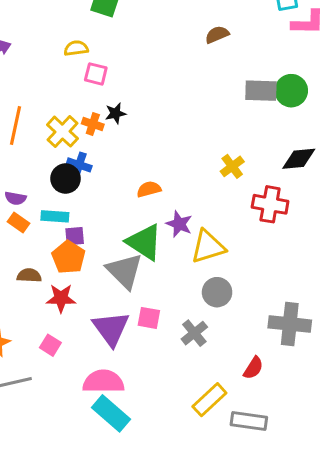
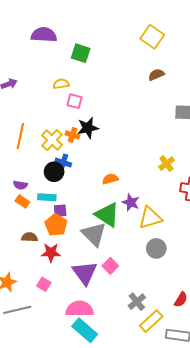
black star: (116, 113) -> (88, 128), size x1.5
pink square: (149, 318) -> (110, 266), turned 35
gray cross: (194, 333) -> (137, 302), moved

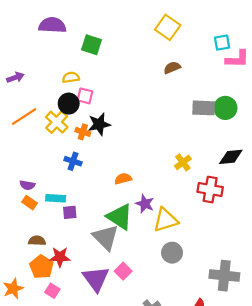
orange line: (20, 136) -> (24, 117), moved, turned 45
yellow cross: (52, 140) -> (57, 122), moved
black circle: (54, 172) -> (69, 104), moved
orange pentagon: (56, 225) -> (41, 267), moved

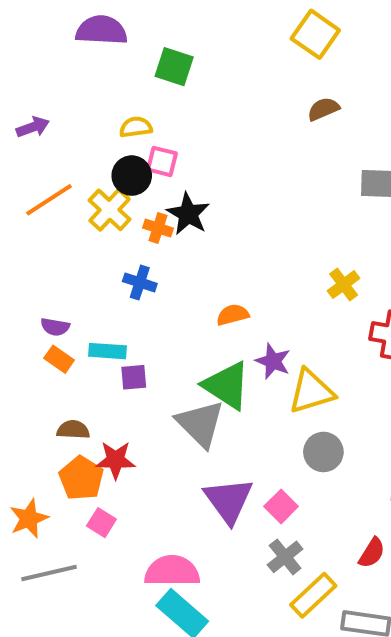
black star: (99, 124) -> (188, 214), turned -30
pink square: (123, 271) -> (281, 506), moved
purple triangle: (96, 279) -> (229, 500), moved

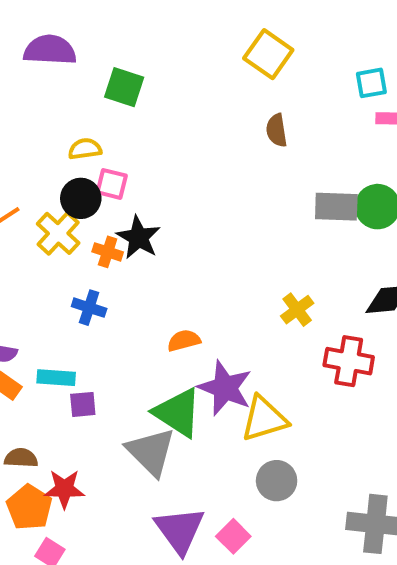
brown semicircle: (323, 109) -> (277, 130), turned -76
purple star: (273, 361) -> (225, 388), size x1.5

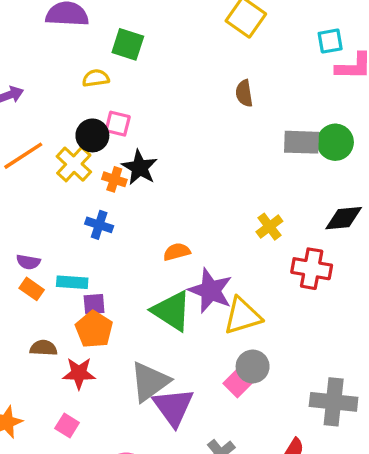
brown semicircle: (277, 130) -> (244, 93), moved
yellow semicircle: (85, 149) -> (96, 78), moved
gray triangle: (151, 452) -> (150, 382), moved, turned 39
orange pentagon: (29, 507) -> (94, 329), moved
pink square: (233, 536) -> (237, 383), moved

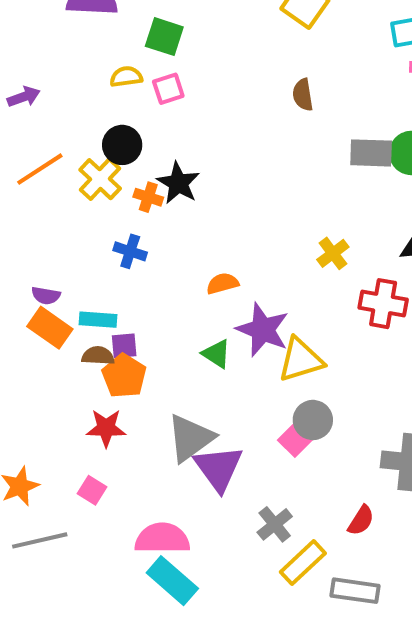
pink square: (118, 124) -> (168, 89), moved, turned -32
orange rectangle: (32, 289) -> (50, 328), size x1.5
green triangle: (172, 311) -> (216, 354), size x0.6
brown semicircle: (43, 348) -> (98, 356), moved

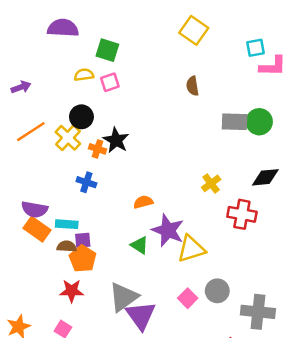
purple semicircle: (46, 296) -> (35, 209), size x1.5
gray circle: (313, 420) -> (217, 291), moved

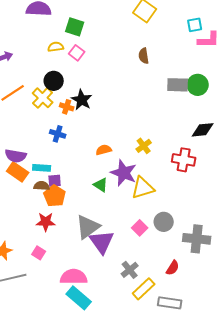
pink square: (110, 82) -> (77, 53), turned -35
yellow cross: (211, 183) -> (144, 146), moved

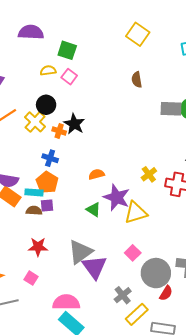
yellow cross: (144, 146) -> (149, 174), moved
orange pentagon: (55, 196) -> (47, 182), moved
gray circle: (164, 222) -> (156, 273), moved, size x1.5

